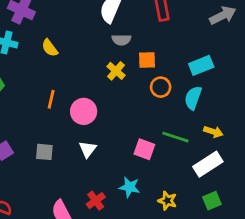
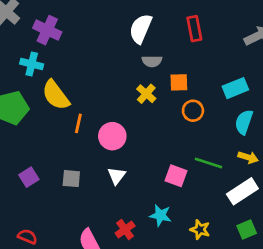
yellow semicircle: (50, 48) -> (56, 95), moved, size x1.6
cyan semicircle: (193, 98) -> (244, 122), moved

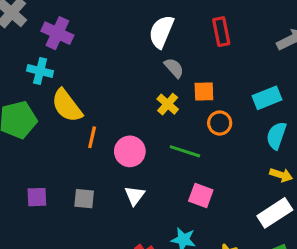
gray semicircle: (152, 61) -> (174, 68), turned -132
green line: (209, 163) -> (185, 151), moved
purple square: (29, 177) -> (37, 197), turned 30

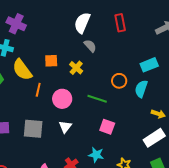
orange square: (204, 91) -> (51, 61), moved
yellow cross: (168, 104) -> (76, 68), moved
cyan semicircle: (276, 136) -> (141, 89), moved
gray square: (84, 199) -> (33, 129), size x1.5

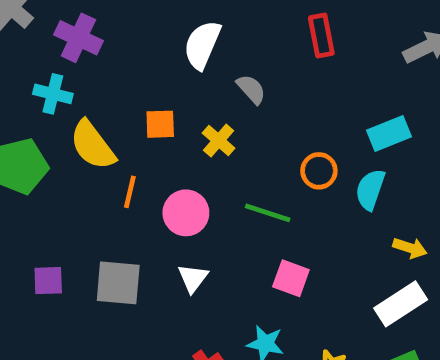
white semicircle: (82, 23) -> (202, 45), moved

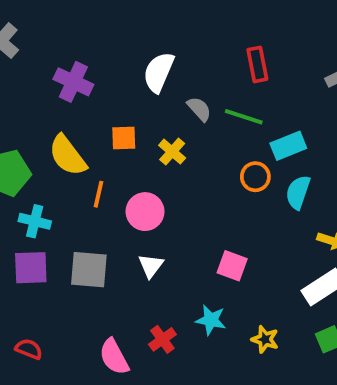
purple cross: (79, 38) -> (73, 82), moved
cyan cross: (53, 94) -> (35, 221), moved
cyan rectangle: (389, 134) -> (288, 146), moved
green line: (268, 213) -> (244, 117), moved
purple square: (48, 281) -> (31, 268), size x1.4

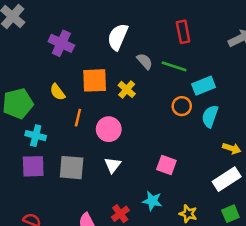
orange square: (124, 138) -> (95, 80), size x1.5
yellow semicircle: (68, 155) -> (57, 92), size x0.6

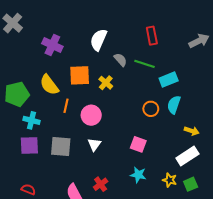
yellow semicircle: (57, 92) -> (49, 85), size x1.5
orange circle: (182, 106) -> (151, 109), moved
cyan star: (152, 201) -> (138, 175), moved
yellow star: (188, 214) -> (170, 180), moved

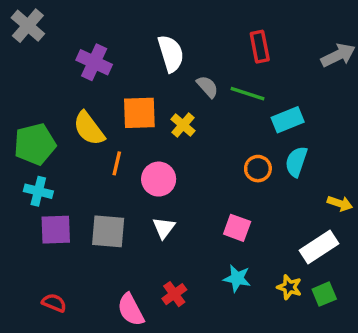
white semicircle: (98, 40) -> (171, 54), turned 140
cyan cross: (31, 120) -> (38, 191), moved
yellow arrow: (192, 131) -> (340, 203), moved

